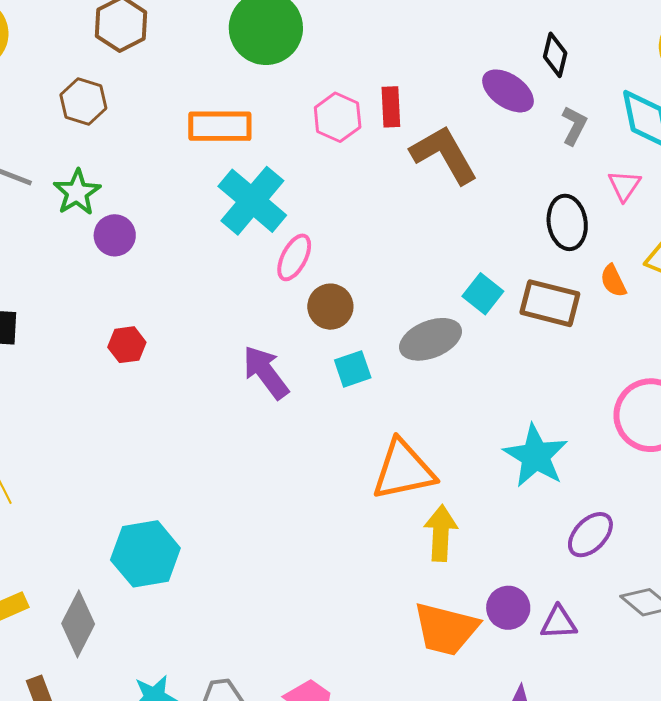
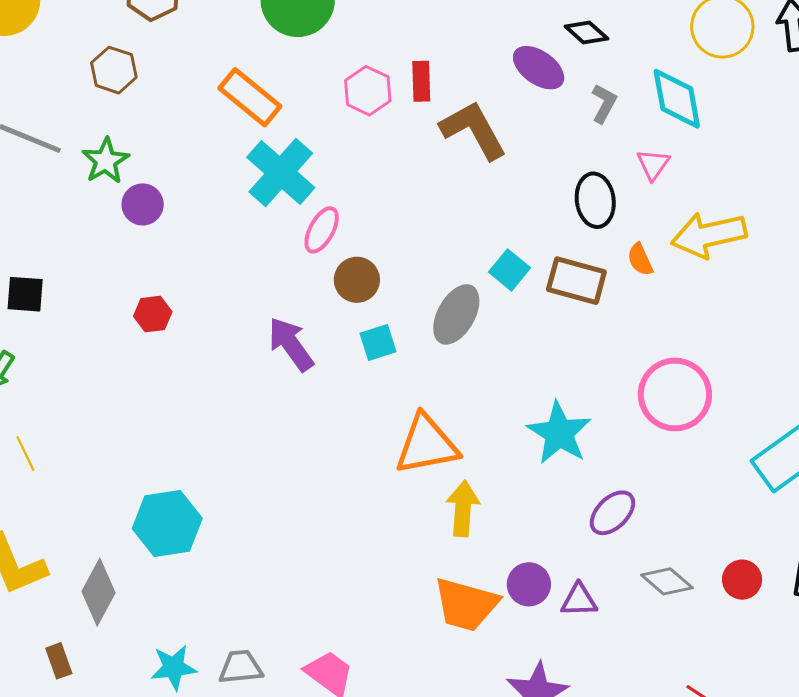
black diamond: (555, 55) -> (586, 32), turned -63
orange rectangle: (220, 126) -> (250, 97), turned 38
gray ellipse: (431, 339) -> (456, 314), turned -40

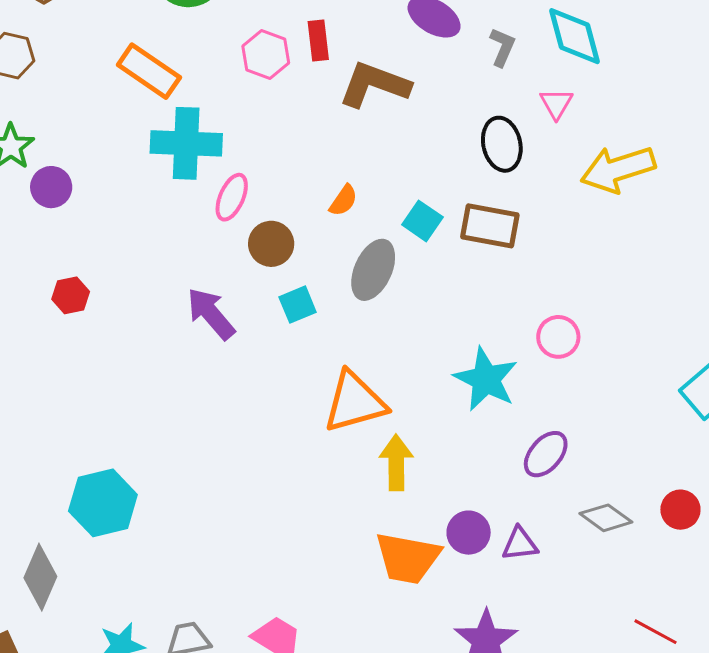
brown L-shape: (473, 130) -> (374, 85), turned -36
cyan cross: (281, 172) -> (186, 143), turned -34
orange semicircle: (640, 259) -> (343, 200), moved, turned -116
pink circle: (675, 395) -> (558, 337), moved, size x0.6

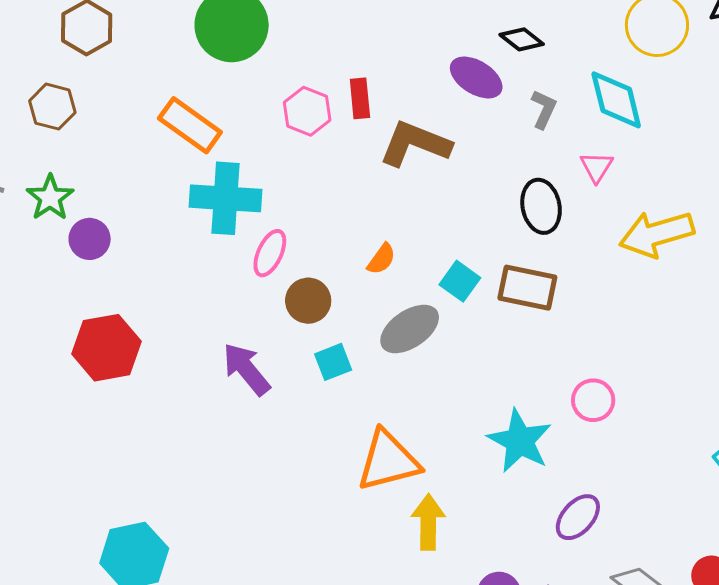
gray ellipse: (373, 270) -> (410, 329), turned 30
red hexagon: (71, 295) -> (107, 348), size x1.8

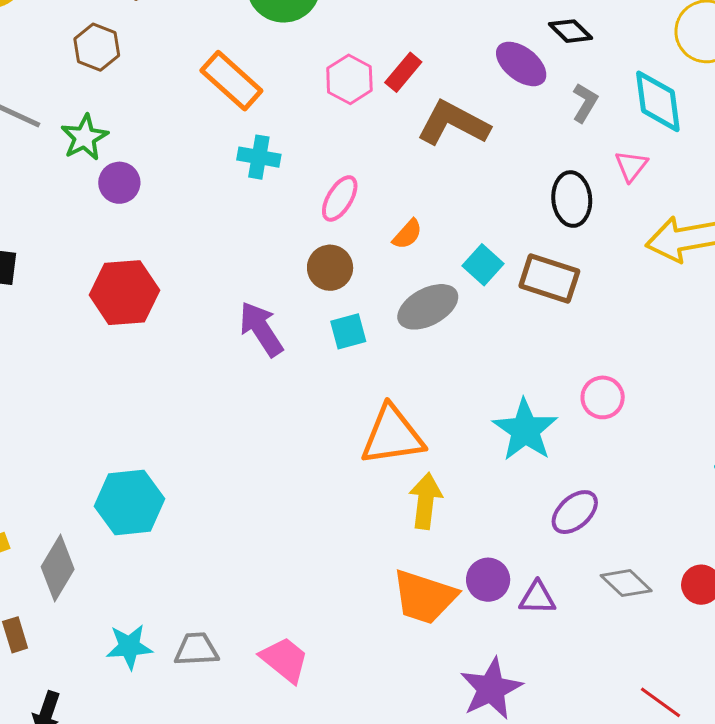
red rectangle: (360, 98) -> (403, 72), turned 39
cyan cross: (225, 198) -> (259, 157), size x0.6
pink ellipse: (270, 253) -> (340, 198), moved

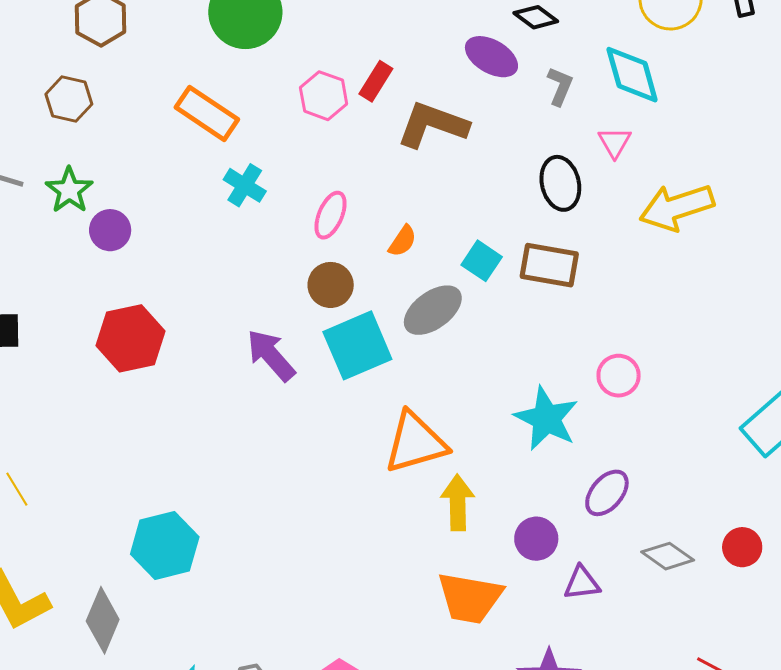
cyan cross: (259, 157) -> (245, 185), turned 30
cyan square: (348, 331) -> (357, 345), size x1.8
purple circle: (488, 580) -> (536, 539), moved

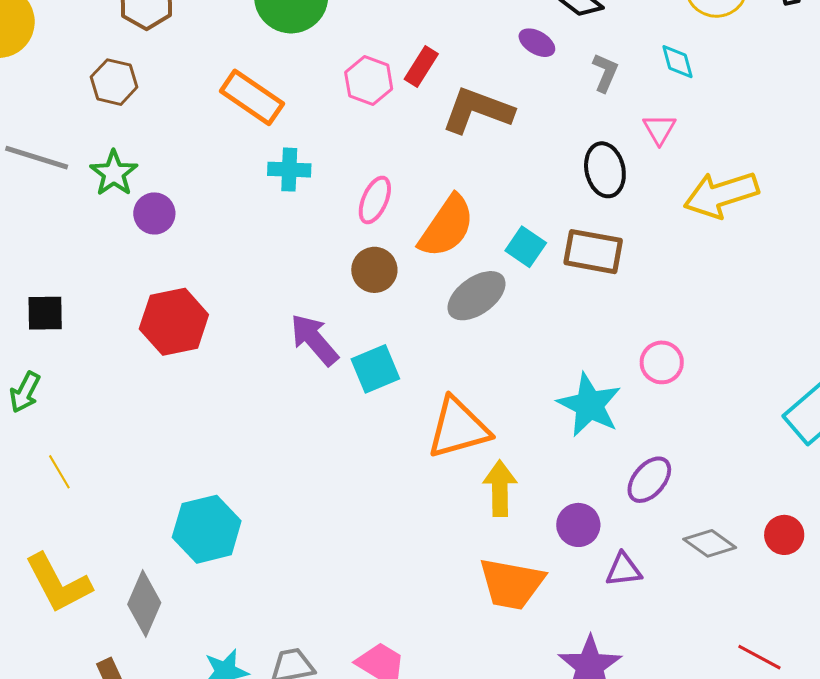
purple ellipse: (491, 57) -> (537, 43), size x0.7
cyan diamond: (632, 75) -> (677, 62), size x0.6
cyan cross: (245, 185) -> (289, 170), turned -30
orange semicircle: (403, 241) -> (447, 226), size x2.0
cyan square: (357, 345) -> (375, 369), moved, size x0.7

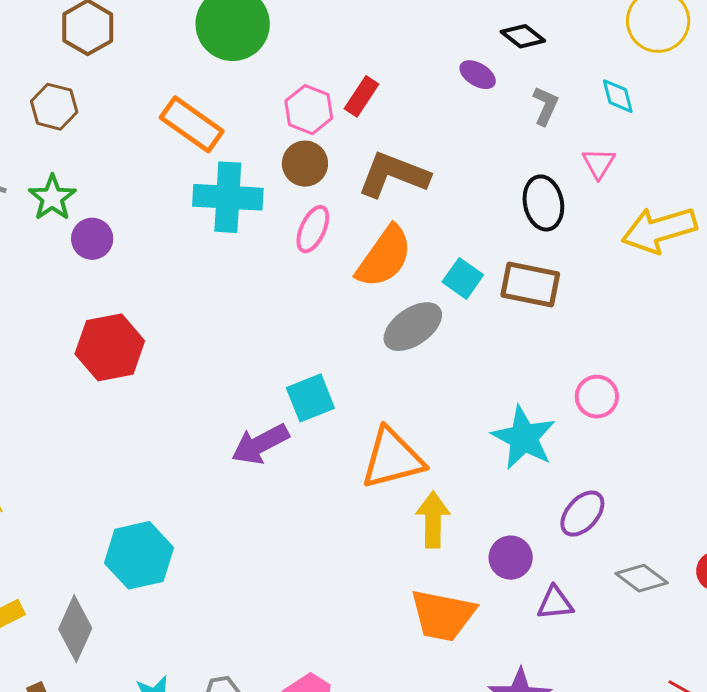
brown L-shape: (477, 110) -> (393, 175), moved
cyan cross: (289, 170) -> (228, 197), size x1.6
brown circle: (374, 270) -> (305, 164), moved
purple arrow: (314, 340) -> (260, 444), moved, turned -78

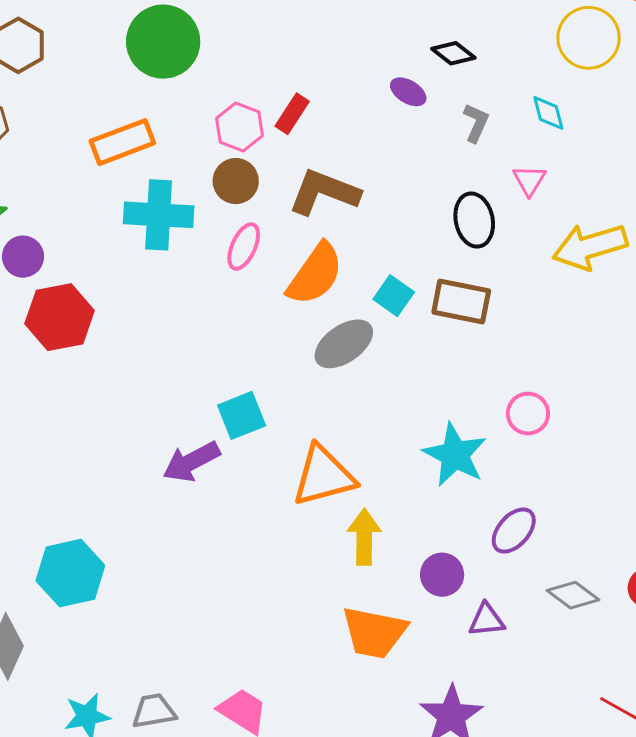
orange rectangle: (192, 124) -> (122, 142), turned -56
red hexagon: (110, 347) -> (60, 317), moved

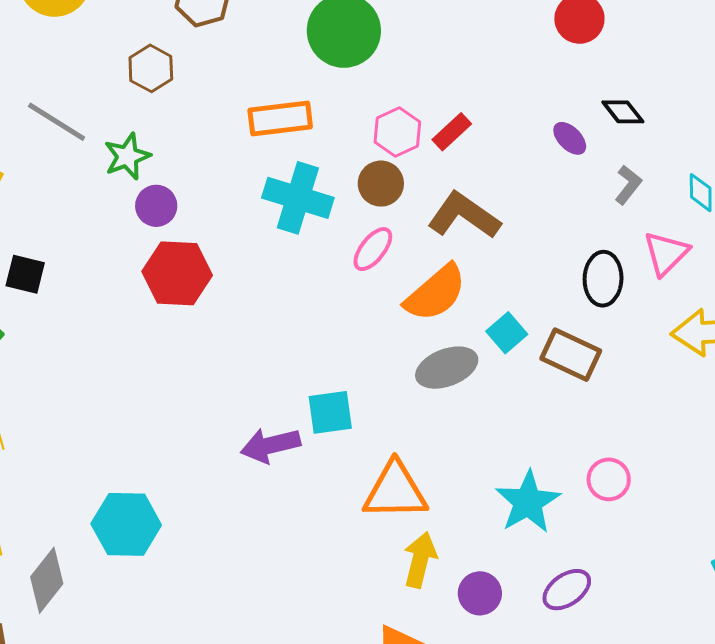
pink triangle: (529, 180) -> (666, 253), size x1.4
purple circle: (442, 575) -> (480, 593), moved

